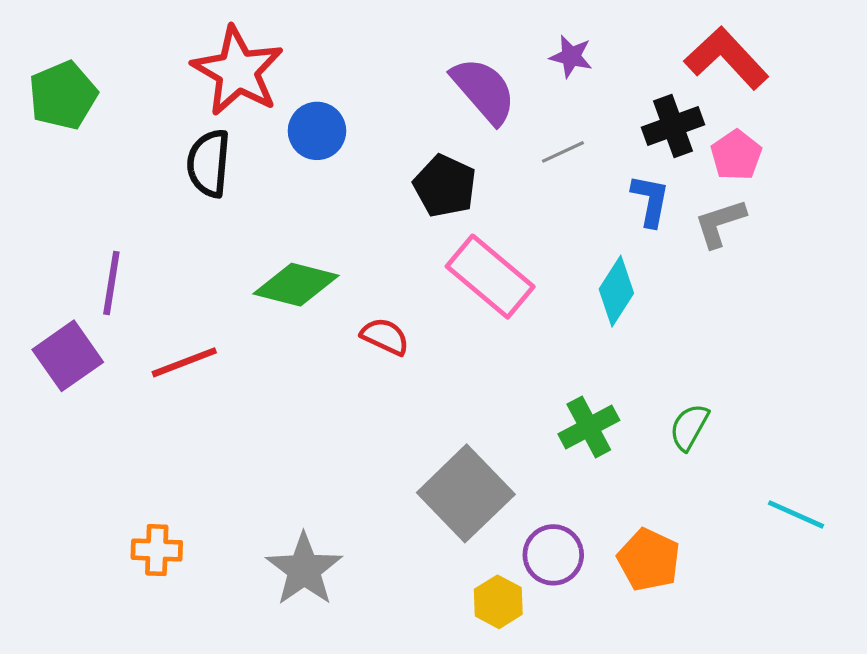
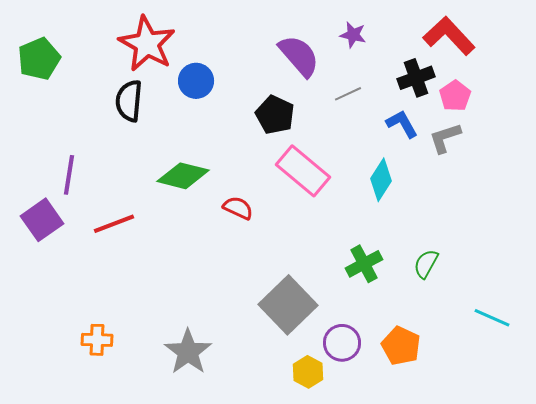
blue L-shape: (650, 200) -> (402, 124), turned -40

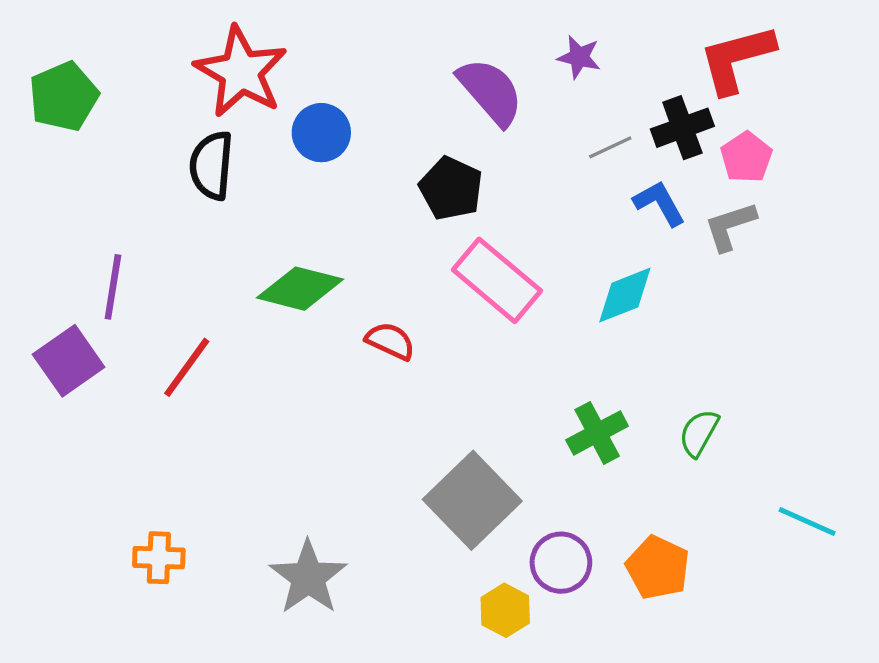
red L-shape: (449, 36) -> (737, 59), turned -62
gray line: (348, 94) -> (610, 147), moved
cyan diamond: (381, 180) -> (625, 295), turned 36
red line: (114, 224) -> (187, 367), turned -33

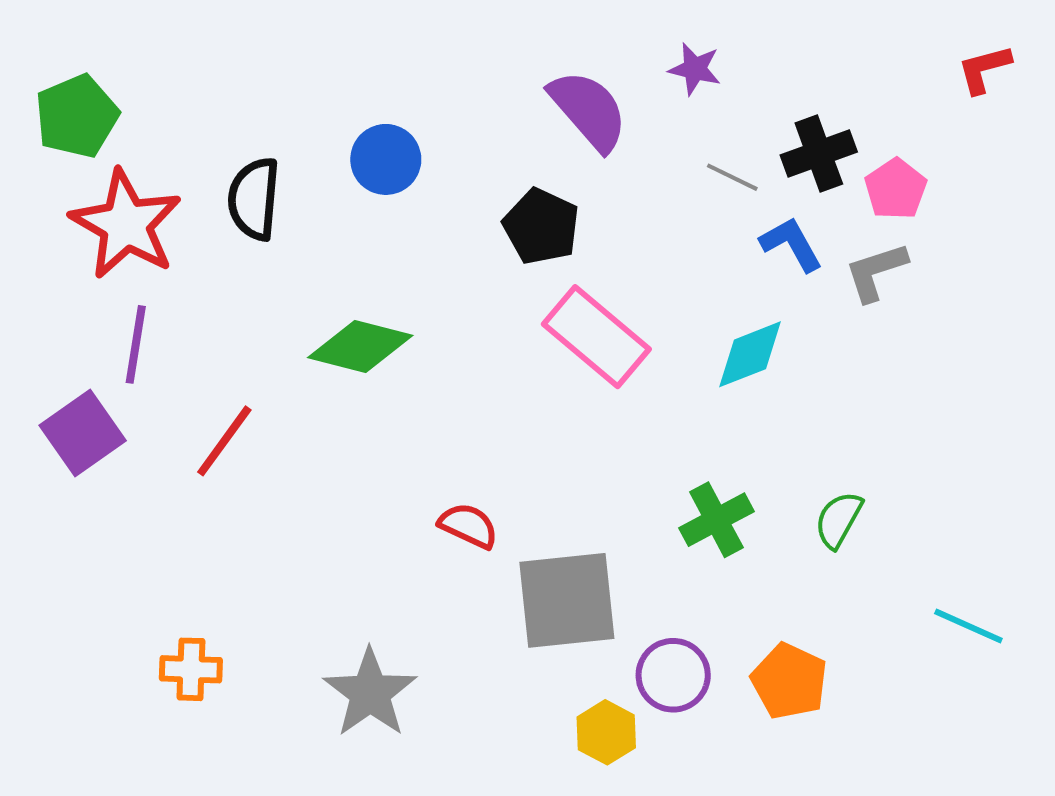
red L-shape: (737, 59) -> (984, 69), moved, size x0.6
red star: (241, 72) -> (126, 224), moved
gray line: (610, 147) -> (732, 177), turned 51
red semicircle: (390, 341) -> (468, 526), moved
gray square: (472, 500) -> (567, 600), turned 38

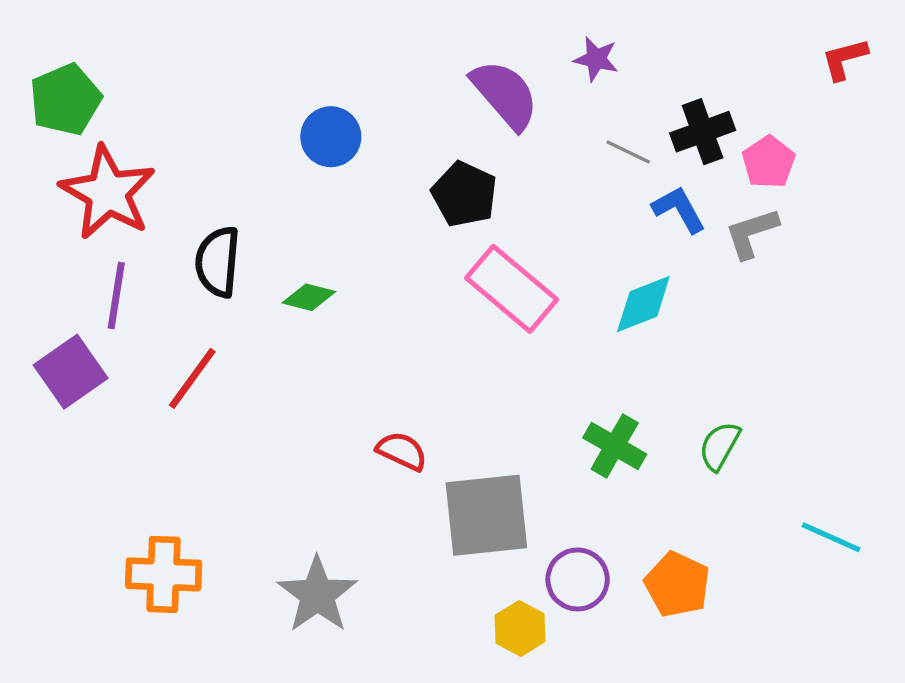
black semicircle: (254, 199) -> (218, 262), moved
green diamond: (360, 346) -> (309, 297), size x0.6
green cross: (716, 520) -> (615, 446), turned -32
orange cross: (191, 669) -> (164, 574), size x1.4

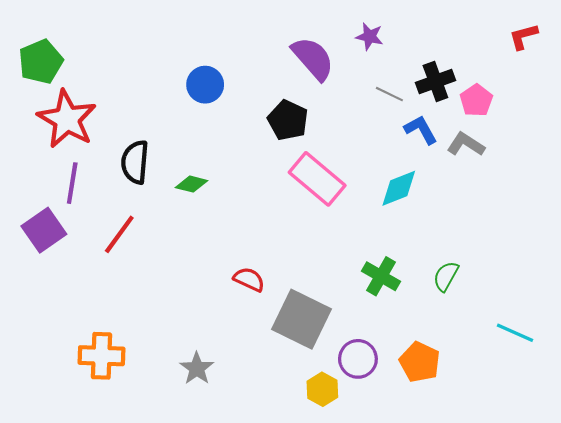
gray L-shape: (752, 233) -> (466, 144), turned 51
gray square: (486, 515) -> (301, 319), turned 32
gray star: (317, 595) -> (197, 368), size x0.7

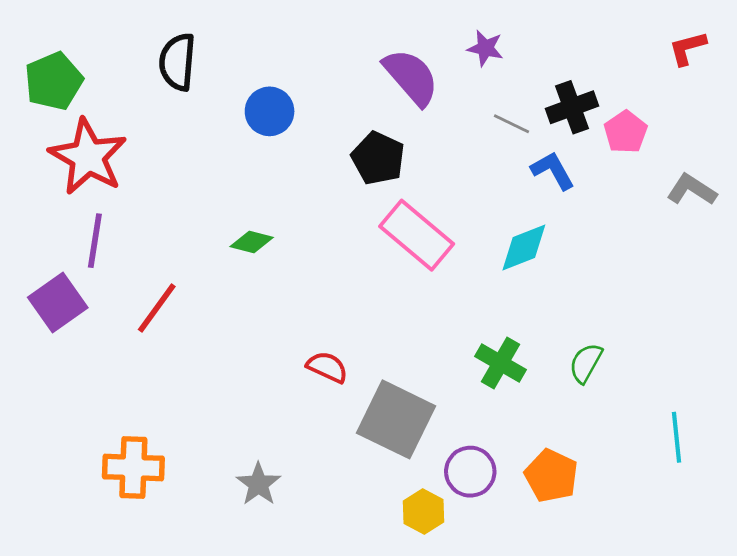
gray L-shape: (466, 144) -> (692, 190), moved
black semicircle: (135, 162) -> (177, 62), moved
cyan line: (515, 333) -> (676, 437), turned 60

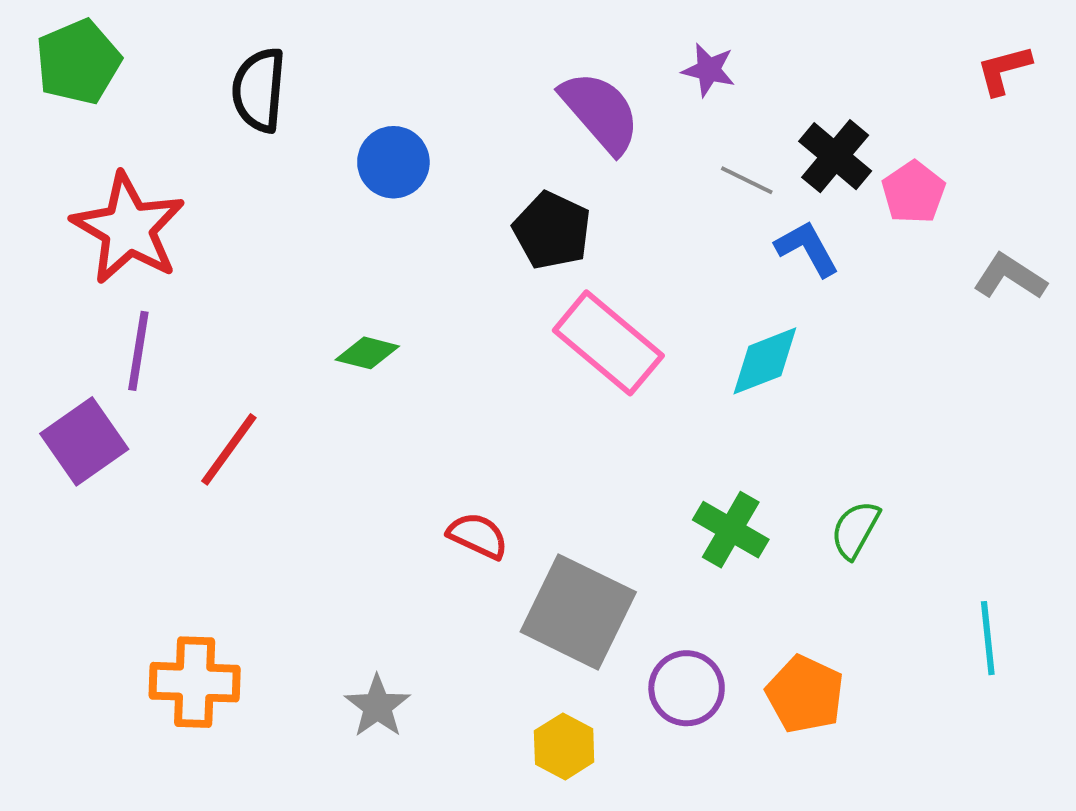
green pentagon: (54, 81) -> (78, 62), moved
black cross: (572, 107) -> (835, 156), turned -30
yellow hexagon: (424, 512) -> (564, 746), moved

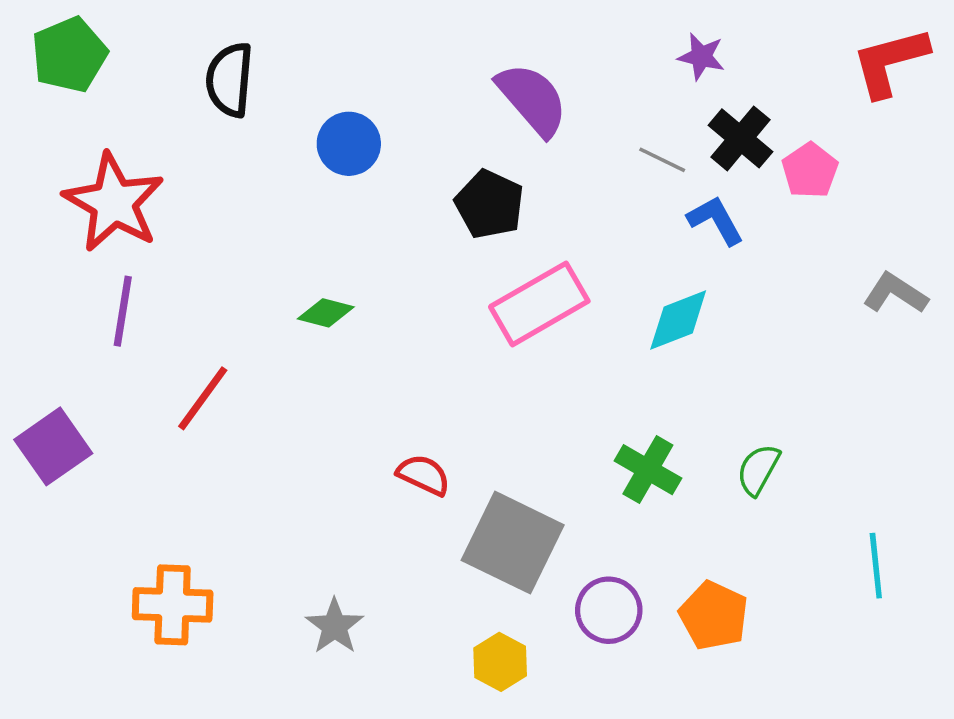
purple star: (709, 70) -> (701, 57), moved
red L-shape: (1004, 70) -> (890, 62), size x1.6
gray L-shape: (1010, 277) -> (895, 293), moved
pink rectangle: (608, 343) -> (539, 304), turned -70
purple square: (84, 441) -> (53, 446), moved

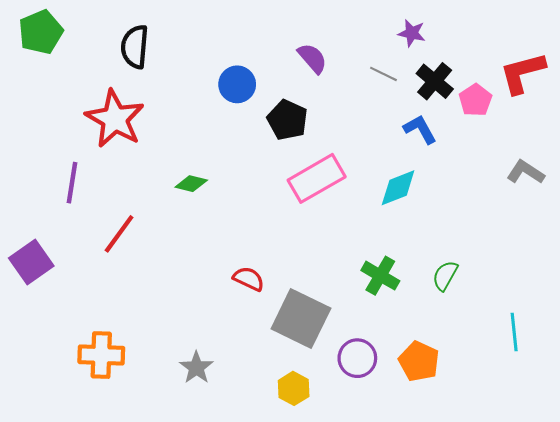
red L-shape: (890, 62) -> (522, 73), moved
purple semicircle: (532, 99) -> (312, 58), size x0.7
blue circle: (349, 144) -> (237, 84), moved
gray line: (662, 160) -> (383, 74), moved
red star: (114, 203) -> (115, 119), moved

